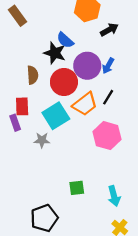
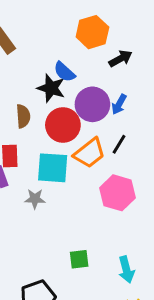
cyan square: (56, 116) -> (53, 168), turned 36

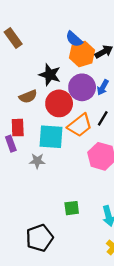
orange hexagon: (92, 32) -> (82, 54), moved
blue semicircle: (64, 72) -> (74, 39), moved
brown semicircle: (23, 116) -> (28, 97), turned 72

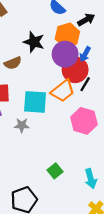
orange hexagon: (82, 54) -> (67, 35), moved
red circle: (59, 103) -> (75, 70), moved
green square: (72, 208) -> (55, 171), turned -32

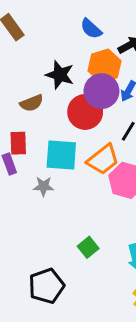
red circle: (75, 70) -> (85, 112), moved
orange trapezoid: (63, 91) -> (103, 160), moved

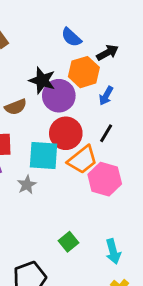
purple circle: (101, 91) -> (59, 96), moved
red circle: (85, 112) -> (66, 133), moved
gray star: (43, 186) -> (27, 185), turned -30

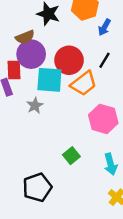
purple circle: (59, 96) -> (31, 54), moved
pink hexagon: (105, 179) -> (103, 119), moved

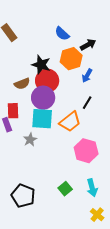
purple circle: (31, 54) -> (43, 98), moved
red circle: (69, 60) -> (47, 81), moved
green square: (71, 156) -> (65, 189), moved
black pentagon: (37, 187) -> (23, 196), moved, turned -30

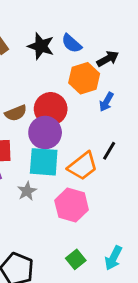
black star: (41, 65) -> (41, 46), moved
black line: (87, 103) -> (109, 151), moved
pink hexagon: (86, 151) -> (72, 205), moved
cyan arrow: (92, 188) -> (113, 258), turned 42

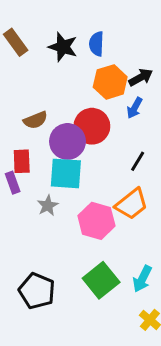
blue semicircle: (72, 43) -> (96, 44), turned 50
black arrow: (108, 59) -> (141, 77), moved
red circle: (51, 109) -> (92, 126), moved
orange trapezoid: (83, 166) -> (132, 204), moved
green square: (76, 259) -> (101, 280), size x1.6

